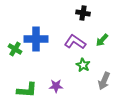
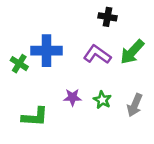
green arrow: (102, 40) -> (132, 52), size x1.5
green star: (83, 65) -> (102, 100), moved
purple star: (56, 86) -> (72, 97), moved

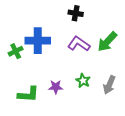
black cross: (107, 17) -> (76, 13), moved
green cross: (19, 64) -> (16, 51), turned 32
purple star: (72, 97) -> (56, 87), moved

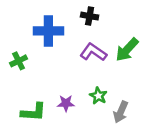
blue cross: (38, 41) -> (48, 31), moved
gray arrow: (109, 85) -> (121, 112), moved

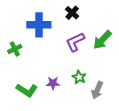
black cross: (90, 16) -> (72, 13), turned 32
purple L-shape: (93, 52) -> (75, 42), turned -60
green L-shape: (33, 112) -> (27, 90), turned 30

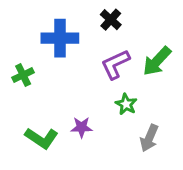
green star: (79, 77) -> (126, 104), moved

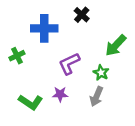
purple L-shape: (115, 64) -> (69, 64), moved
green star: (126, 104) -> (101, 73), moved
gray arrow: (149, 138) -> (96, 97), moved

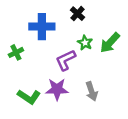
green star: (101, 73) -> (85, 43), moved
purple star: (60, 94) -> (57, 89), size x1.5
gray arrow: (96, 97) -> (92, 91), turned -42

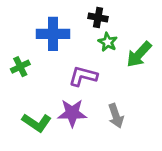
black cross: (77, 14) -> (98, 17), turned -32
green star: (85, 43) -> (108, 42), moved
purple L-shape: (66, 60) -> (83, 76), turned 40

